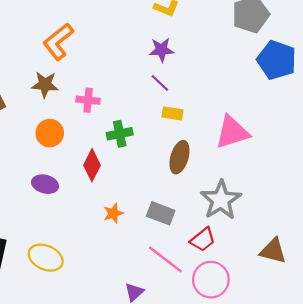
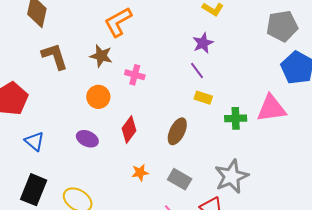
purple star: (161, 50) -> (203, 43), turned -30
pink triangle: (232, 132) -> (271, 108), moved
green cross: (120, 134) -> (236, 118), moved
brown ellipse: (179, 157) -> (177, 131), moved

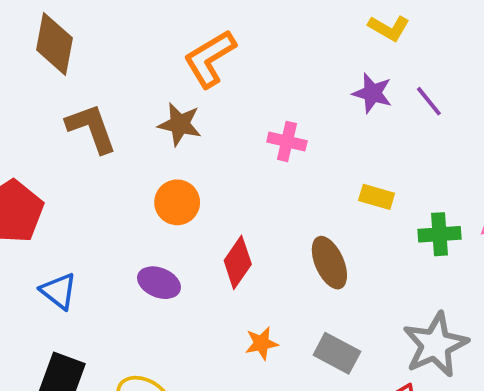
purple star: (203, 43) -> (372, 93), turned -30
purple line: (197, 71) -> (429, 101), moved
pink cross: (135, 75) -> (287, 141), moved
brown ellipse: (177, 131) -> (329, 263), turned -48

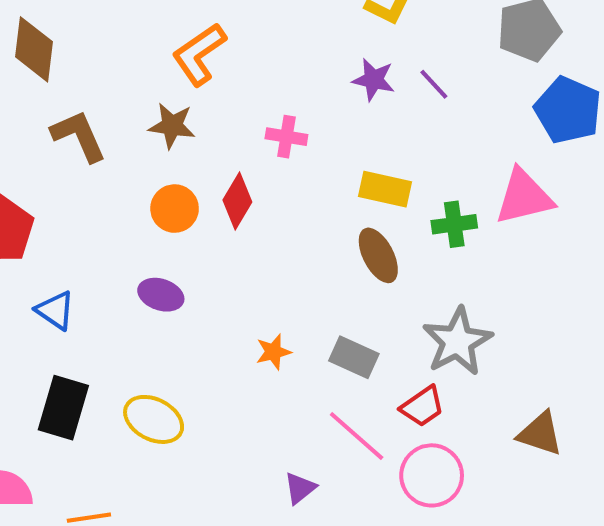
yellow rectangle: (377, 197) -> (385, 189), size x1.4
red diamond: (238, 262) -> (237, 201), moved
brown ellipse: (329, 263) -> (378, 255), moved

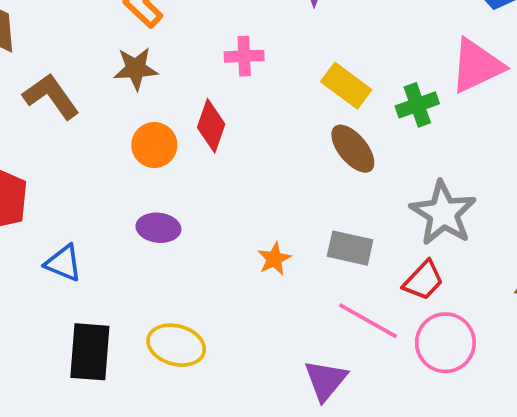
yellow rectangle: (385, 189) -> (346, 86), turned 36
purple triangle: (300, 488) -> (326, 380), size x1.4

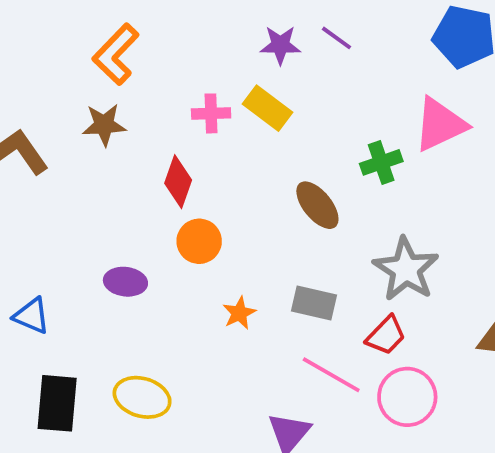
yellow rectangle: (346, 86) -> (268, 108), moved
orange circle: (154, 145) -> (199, 241), moved

